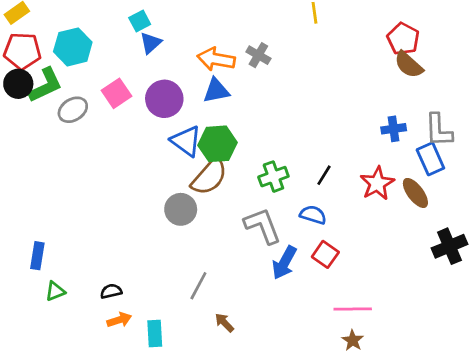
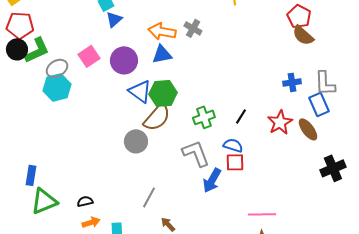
cyan hexagon: (73, 47) -> (57, 87), moved
red square: (325, 254) -> (235, 162), moved, turned -36
green triangle: (55, 291) -> (44, 201), size x1.8

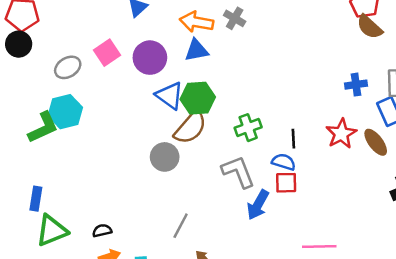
green L-shape: (37, 50) -> (43, 128), moved
cyan hexagon: (57, 87) -> (65, 112), moved
black line: (241, 116) -> (293, 139), moved, turned -35

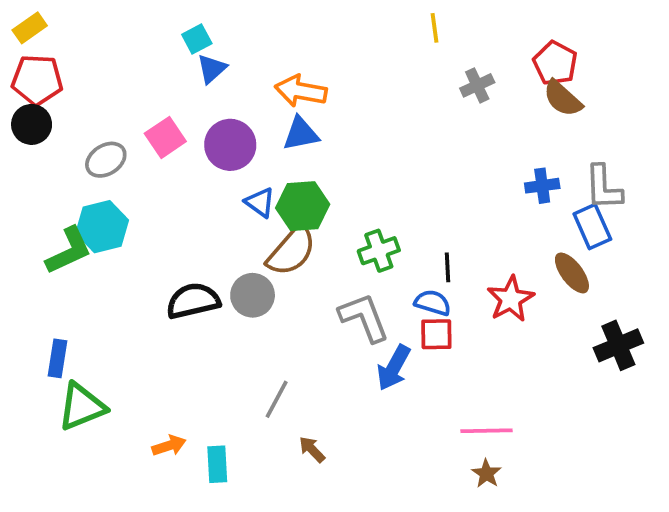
gray cross: (235, 18) -> (477, 85), moved, turned 35
blue triangle: (170, 96) -> (260, 202), size x0.7
red star: (341, 134) -> (511, 299), moved
black semicircle: (102, 231) -> (193, 301), moved, size x1.8

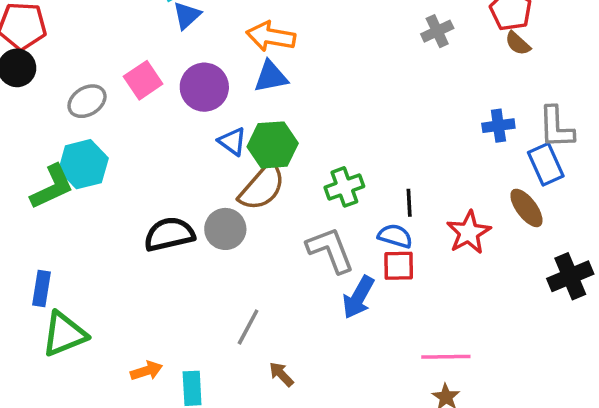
brown semicircle: (563, 98) -> (518, 43), size x0.7

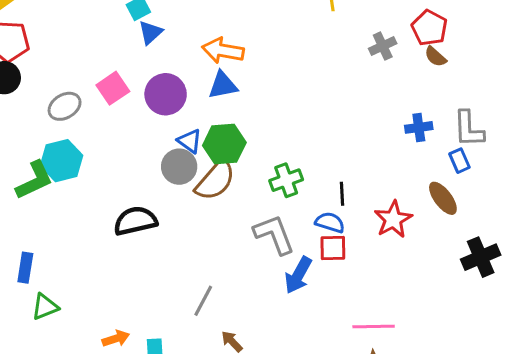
gray cross: (437, 31) -> (383, 46), moved
blue rectangle: (546, 164) -> (460, 161), size x0.7
gray circle: (225, 229) -> (179, 167), moved
green triangle: (64, 334) -> (45, 307), size x0.7

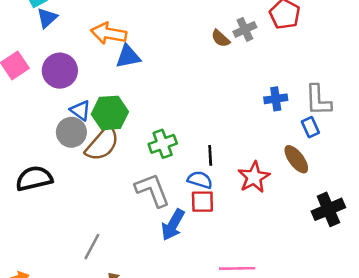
brown semicircle: (435, 57) -> (220, 38), moved
blue triangle: (223, 85) -> (128, 56), moved

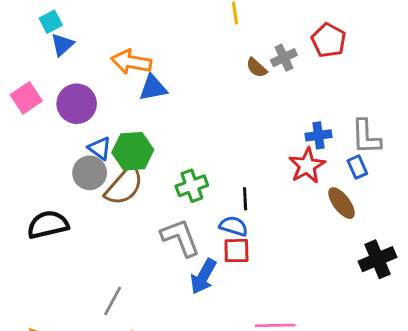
red star: (254, 177) -> (307, 166), moved

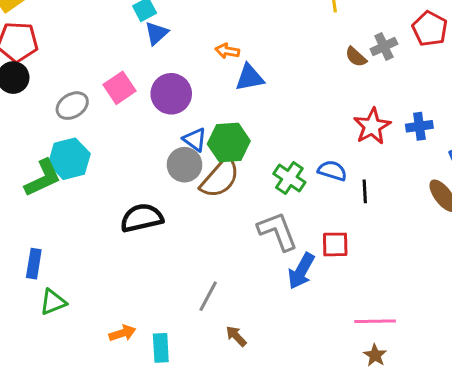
orange arrow: (131, 62) -> (227, 51), size x0.6
red star: (307, 166) -> (372, 126), moved
green cross: (192, 186) -> (289, 178), turned -36
black line: (245, 199) -> (365, 191), moved
blue semicircle: (234, 226) -> (332, 171), moved

